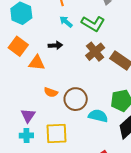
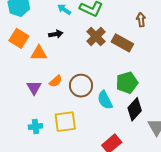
orange semicircle: (51, 92) -> (56, 81), turned -56
purple triangle: (28, 116) -> (34, 88), moved
cyan semicircle: (98, 116) -> (105, 100), turned -126

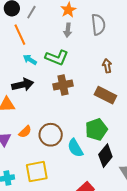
black arrow: (56, 34) -> (23, 85), size x1.5
brown cross: (96, 37) -> (63, 85), turned 36
brown rectangle: (122, 43) -> (105, 95), moved

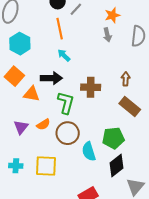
gray arrow: (68, 30) -> (107, 35), turned -32
green L-shape: (57, 58) -> (66, 103), moved, turned -110
brown arrow: (107, 66) -> (126, 79), moved

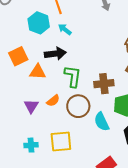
cyan hexagon: (20, 44) -> (39, 23), moved
orange square: (14, 76) -> (18, 56), turned 30
brown cross: (91, 87) -> (104, 84), moved

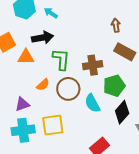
purple triangle: (31, 106) -> (22, 104), moved, turned 42
cyan cross: (31, 145) -> (23, 130), size x1.6

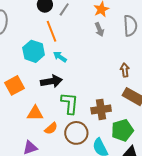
orange triangle: (26, 57) -> (35, 113), moved

